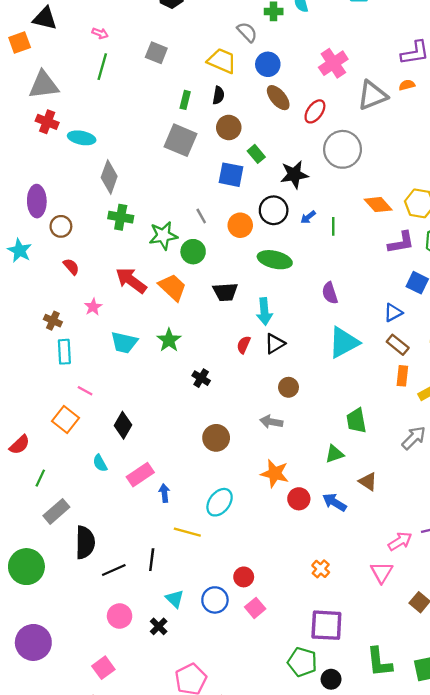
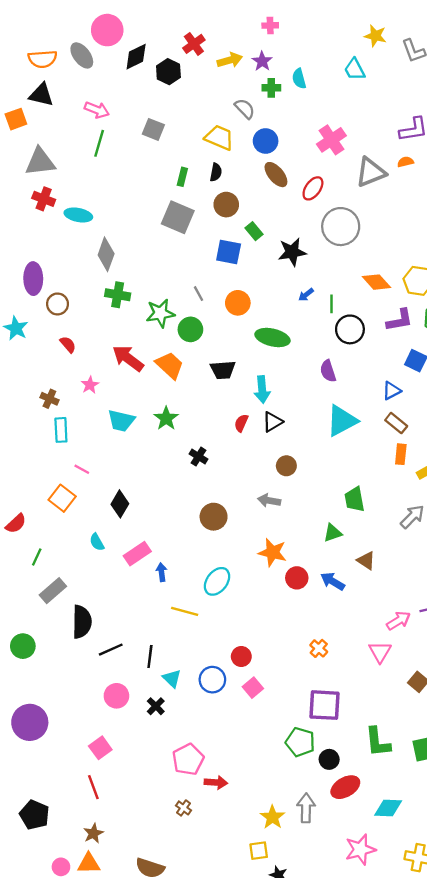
pink arrow: (100, 33) -> (97, 110), size x1.5
black circle: (274, 210) -> (350, 329), moved
black line: (152, 560) -> (150, 656), moved
green circle: (26, 567) -> (23, 646), size x0.7

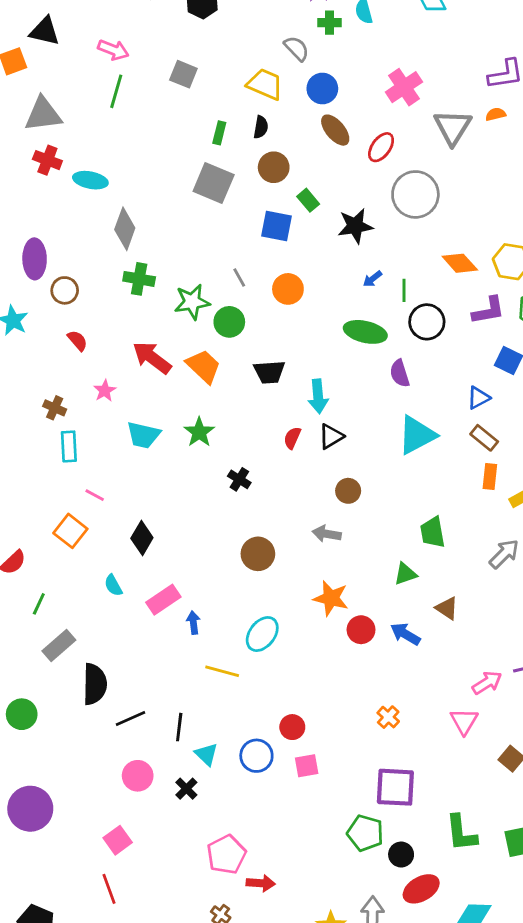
gray triangle: (371, 172) -> (453, 127), turned -36
green ellipse: (272, 337) -> (365, 332), moved
pink square: (253, 688) -> (307, 766), turned 30

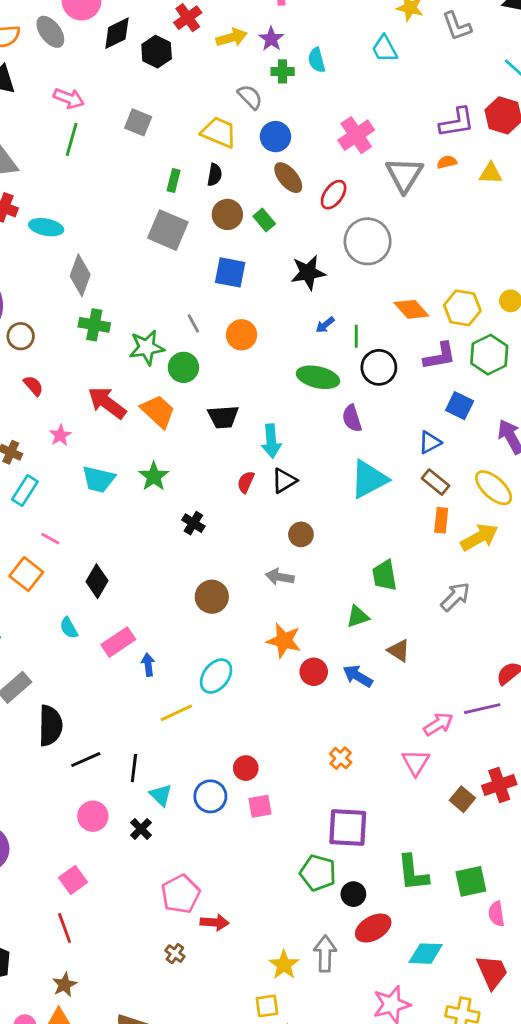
green rectangle: (308, 200) -> (264, 220), moved
cyan rectangle: (69, 446) -> (25, 491), turned 36
yellow line: (222, 671) -> (176, 713), turned -40

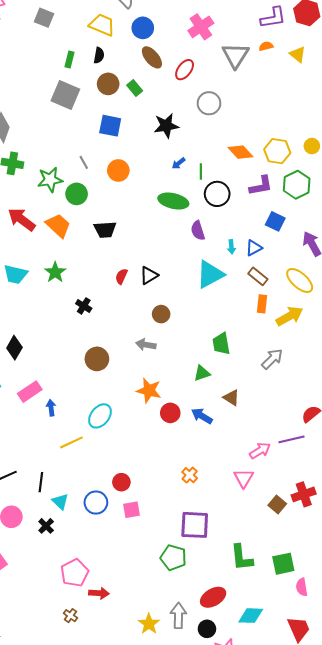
yellow triangle: (491, 173) -> (298, 54), turned 36
gray circle: (368, 241) -> (209, 103), size x0.7
cyan arrow: (271, 441) -> (231, 247), moved, size x0.6
black circle: (353, 894) -> (207, 629), moved

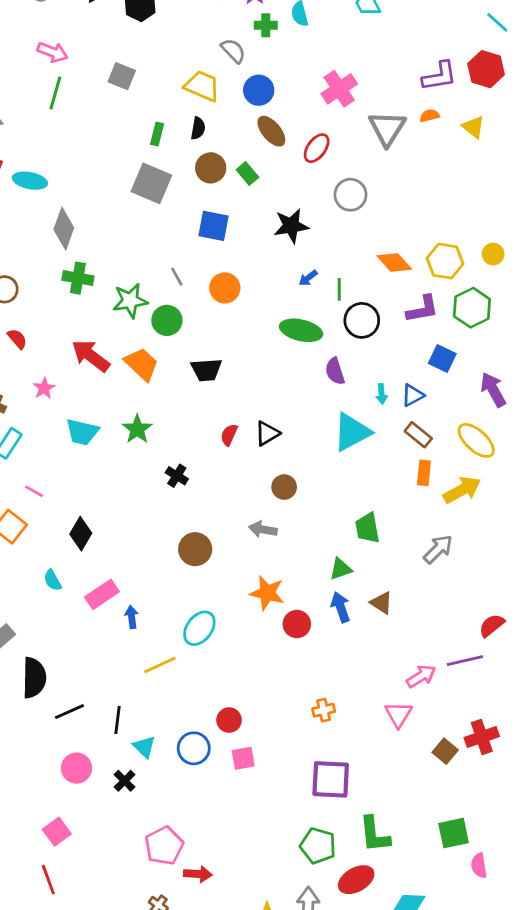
blue arrow: (202, 416) -> (341, 607), moved, turned 40
orange cross: (190, 475) -> (324, 710), turned 35
green pentagon: (173, 558) -> (318, 846), moved
green L-shape: (242, 558) -> (374, 834), moved

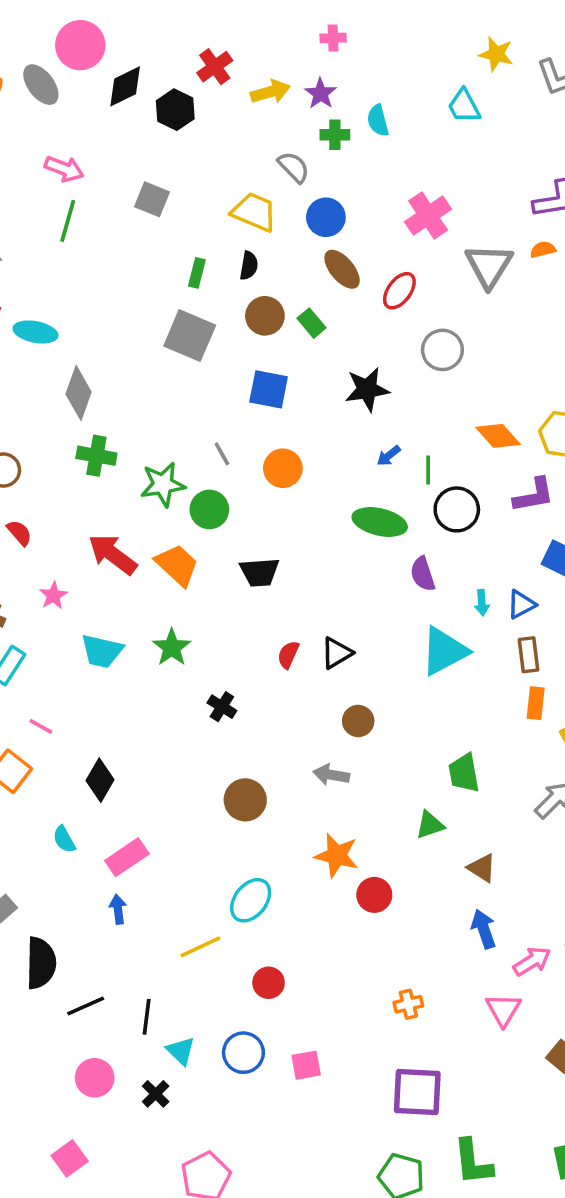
brown rectangle: (418, 435) -> (528, 655), turned 44
blue arrow: (341, 607) -> (484, 929), moved
blue arrow: (132, 617) -> (118, 909), moved
red circle: (229, 720) -> (269, 983), moved

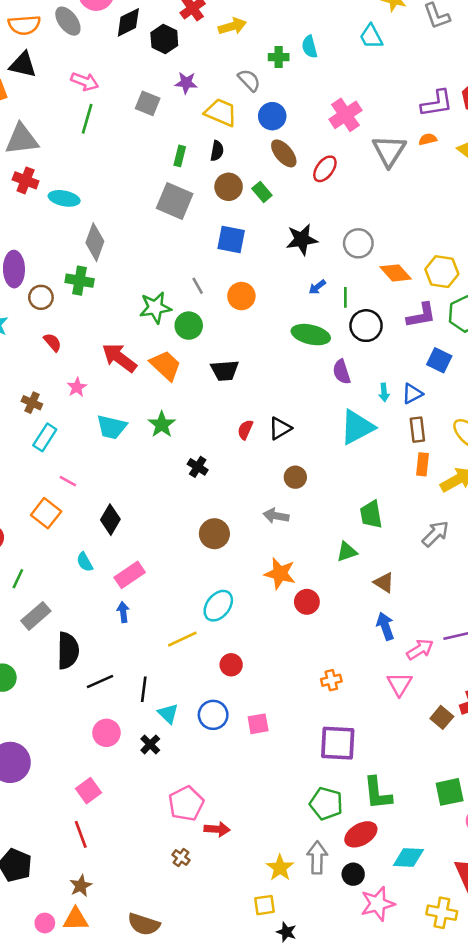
purple star: (321, 94) -> (186, 83), moved, turned -30
gray circle: (442, 350) -> (358, 243), moved
green cross: (96, 456) -> (80, 281), moved

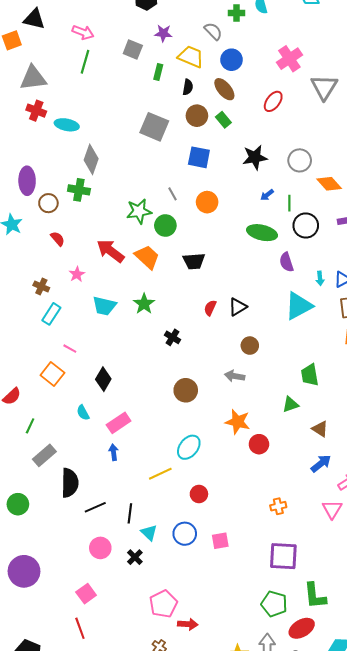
brown ellipse: (284, 153) -> (224, 89), moved
green rectangle: (180, 156) -> (158, 72), moved
blue arrow: (385, 626) -> (321, 464), turned 70

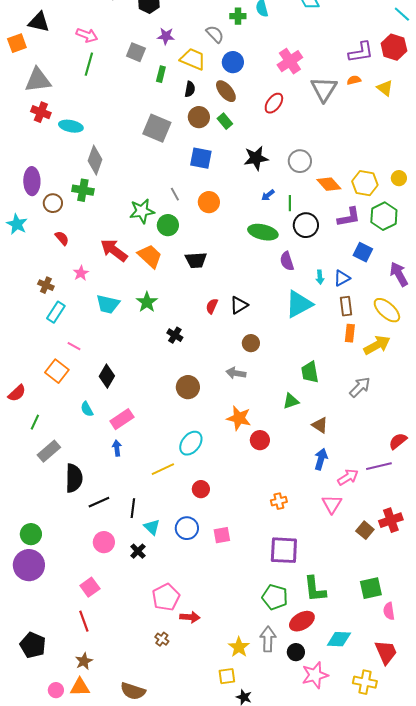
blue arrow: (321, 464) -> (321, 459), turned -35
green circle: (18, 504) -> (31, 534), moved

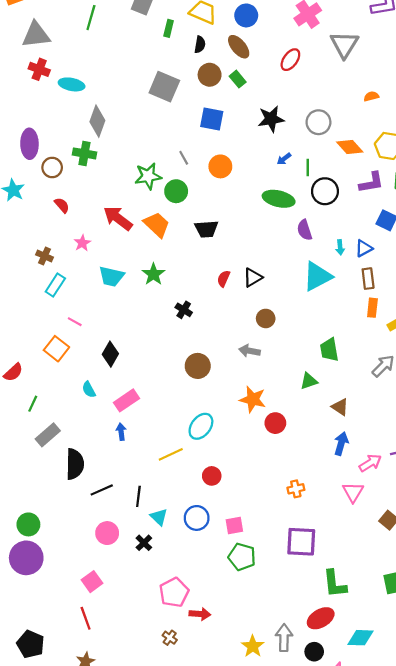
orange semicircle: (354, 80) -> (371, 96), moved
green pentagon: (275, 597) -> (242, 557), moved

